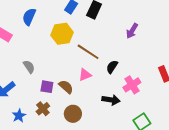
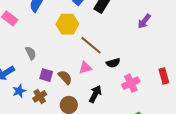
purple arrow: (132, 31) -> (144, 21), moved
black semicircle: (112, 67) -> (113, 63), turned -144
black arrow: (111, 100) -> (95, 94), moved, turned -78
blue star: (19, 116) -> (19, 91), moved

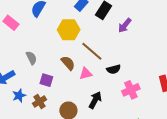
purple arrow: (144, 21) -> (125, 25), moved
brown semicircle: (65, 77) -> (68, 63), moved

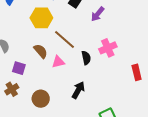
black semicircle: (114, 69) -> (86, 58), turned -88
pink cross: (131, 90) -> (108, 48), moved
black arrow: (95, 100) -> (78, 90), moved

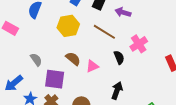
purple arrow: (98, 14) -> (123, 12), turned 77
brown line: (65, 39) -> (104, 32), moved
purple square: (19, 68) -> (55, 79), size x1.5

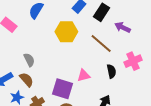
brown semicircle: (73, 59) -> (26, 80), moved
purple square: (55, 79) -> (63, 89), moved

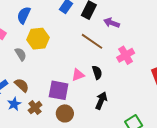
yellow hexagon: (66, 32) -> (38, 39), moved
gray semicircle: (29, 60) -> (21, 54), moved
black semicircle: (111, 71) -> (97, 72), moved

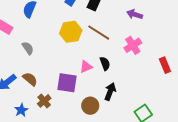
purple arrow: (112, 23) -> (135, 14), moved
yellow hexagon: (38, 39) -> (71, 32), moved
blue star: (14, 104) -> (21, 110), moved
brown circle: (65, 113) -> (90, 106), moved

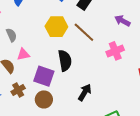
black semicircle: (105, 64) -> (65, 60), moved, size x1.5
pink triangle: (86, 67) -> (23, 54), moved
brown circle: (90, 106) -> (44, 99), moved

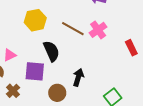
brown line: (84, 32) -> (73, 29), moved
brown circle: (44, 99) -> (57, 93), moved

